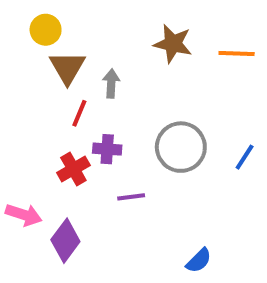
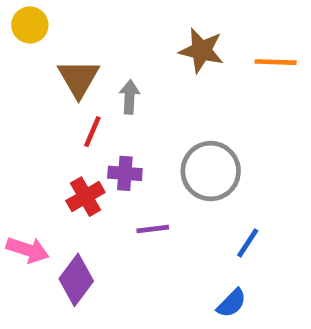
yellow circle: (46, 30) -> (30, 25), moved
blue line: (245, 157) -> (248, 243), moved

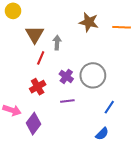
purple cross: (125, 173) -> (66, 76), moved, turned 32

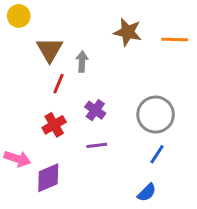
gray circle: (93, 75) -> (156, 115), moved
purple diamond: (33, 124) -> (48, 178), turned 30

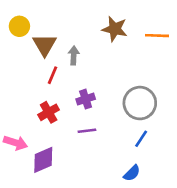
yellow circle: (19, 16) -> (19, 26), moved
purple cross: (95, 110) -> (86, 99), turned 36

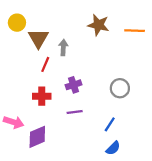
gray circle: (140, 103) -> (120, 88), size x0.7
red cross: (49, 112) -> (42, 96), turned 30
blue line: (141, 139) -> (110, 124), moved

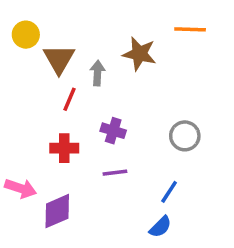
brown star: (98, 25) -> (139, 54), moved
orange line: (135, 31) -> (190, 29), moved
purple cross: (74, 85) -> (113, 131), turned 35
blue semicircle: (113, 148) -> (160, 227), moved

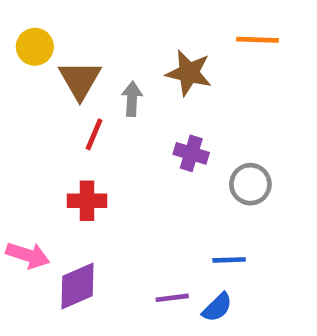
purple cross: (113, 131) -> (191, 153), moved
purple line: (115, 173) -> (172, 298), moved
blue line: (169, 192) -> (229, 260), turned 55

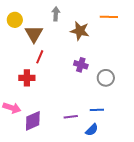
gray arrow: (132, 99) -> (56, 14), moved
red cross: (87, 201) -> (27, 78), moved
purple line: (172, 298) -> (71, 117), moved

